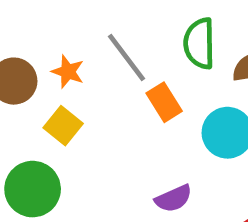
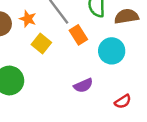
yellow square: (63, 126) -> (41, 44), moved

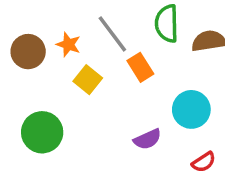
cyan circle: (112, 51) -> (191, 109), moved

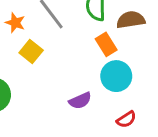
orange rectangle: (140, 67) -> (106, 44), moved

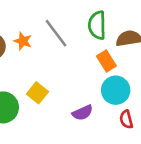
yellow square: (31, 52) -> (37, 93), moved
red semicircle: (126, 119) -> (126, 119), moved, turned 108

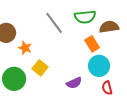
green semicircle: (97, 25) -> (85, 17), turned -95
orange star: (23, 41) -> (25, 48), moved

